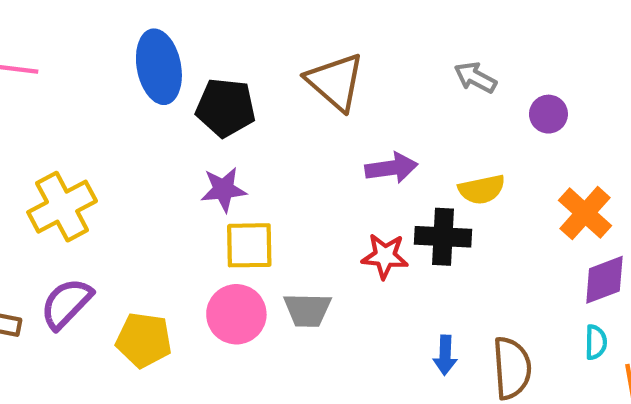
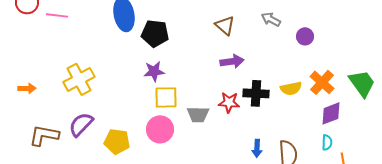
brown triangle: (335, 82) -> (225, 25), moved, size x0.7
yellow semicircle: (482, 189) -> (291, 88), moved
gray trapezoid: (307, 310) -> (198, 114), moved

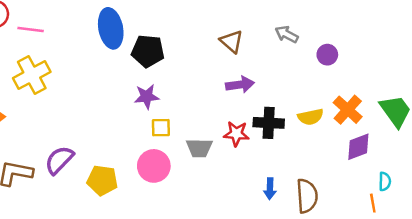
yellow cross: (79, 79) -> (32, 75), moved
yellow square: (166, 97) -> (161, 128), size x0.7
cyan semicircle: (327, 142) -> (385, 181), moved

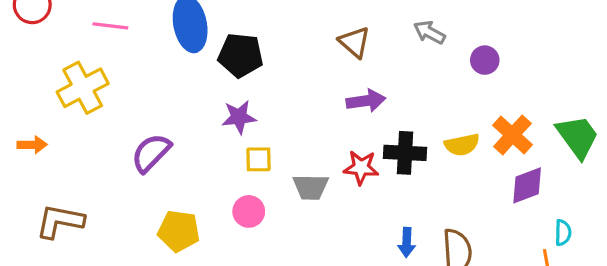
pink line: (31, 30) -> (110, 26), moved
purple semicircle: (59, 160) -> (151, 153), moved
pink circle: (154, 166) -> (249, 211), size x0.7

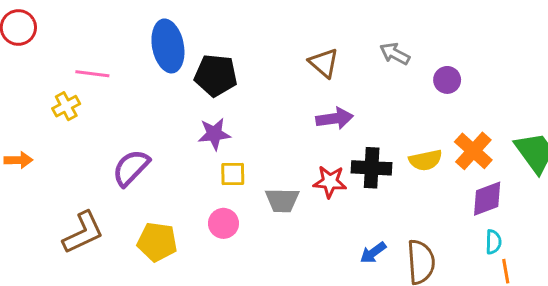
pink line: (110, 26) -> (92, 74), moved
yellow cross: (83, 88) -> (66, 106), size x0.6
brown L-shape: (60, 221) -> (83, 233), moved, turned 144
cyan semicircle: (563, 233) -> (493, 242), moved
blue arrow: (407, 242) -> (373, 253), turned 52

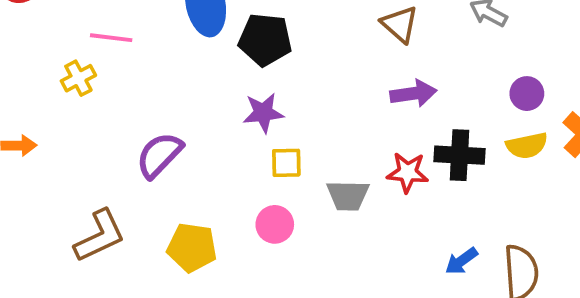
purple circle: (447, 80) -> (527, 94), moved

